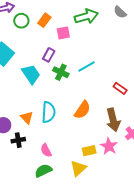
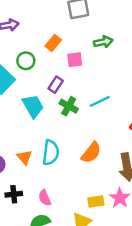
green arrow: (86, 16) -> (103, 42), size x0.7
green circle: (21, 21) -> (26, 61), moved
black cross: (18, 140) -> (14, 194), moved

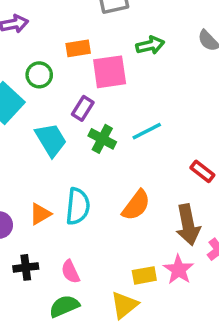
orange rectangle: (53, 43) -> (78, 48), turned 42
pink square: (75, 60) -> (110, 72), size x1.5
orange triangle: (24, 157) -> (40, 214), turned 42

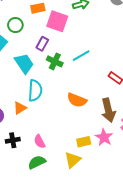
pink square: (110, 72) -> (57, 21), turned 30
orange semicircle: (136, 205) -> (77, 100), turned 78
cyan semicircle: (78, 206) -> (35, 90), moved

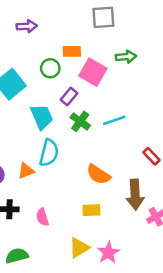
green circle: (15, 25) -> (50, 68), moved
pink star: (104, 137) -> (108, 253), moved
yellow rectangle: (84, 142) -> (91, 210), moved
green semicircle: (37, 162) -> (17, 256), moved

